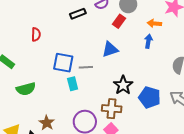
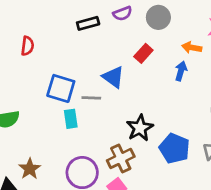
red rectangle: (119, 21) -> (143, 53), moved
blue triangle: (110, 49) -> (113, 77), moved, turned 48
brown cross: (112, 109) -> (121, 158), turned -36

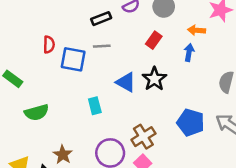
blue triangle: (113, 77) -> (126, 82), moved
blue square: (61, 88) -> (73, 59), moved
gray line: (91, 98) -> (102, 46), moved
black star: (140, 128) -> (154, 79), moved

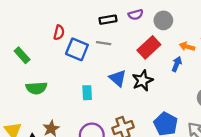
red rectangle: (154, 40) -> (149, 47), size x1.5

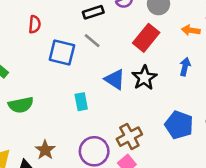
red semicircle: (59, 32) -> (35, 24), moved
gray line: (104, 43) -> (92, 41), turned 40
blue arrow: (177, 64) -> (185, 67), moved

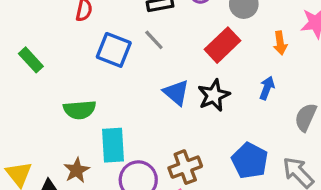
orange arrow: (191, 30) -> (280, 43), turned -114
cyan rectangle: (81, 102) -> (113, 145), moved, size x1.5
green semicircle: (21, 105) -> (80, 110), moved

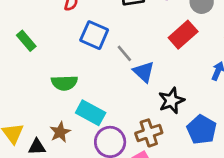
gray line: (154, 40) -> (124, 53), moved
black star: (214, 95) -> (171, 101), moved
cyan rectangle: (113, 145) -> (91, 113), turned -60

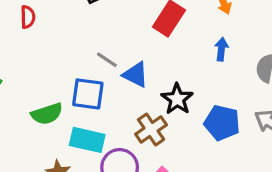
blue square: (94, 35) -> (88, 94), moved
brown cross: (149, 133) -> (151, 129), moved

